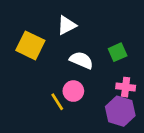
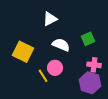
yellow square: (30, 45) -> (23, 52), moved

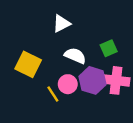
pink cross: (94, 65) -> (116, 80), size x1.5
purple hexagon: (90, 83) -> (92, 80), moved

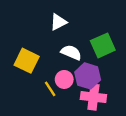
green square: (109, 48) -> (103, 45), size x1.5
pink cross: (116, 80) -> (93, 97), moved

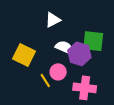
green square: (103, 45) -> (93, 41), turned 30
purple hexagon: (88, 76) -> (79, 54), moved

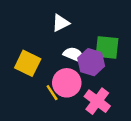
pink circle: (58, 72) -> (67, 83), size x1.5
pink cross: (85, 88) -> (97, 101), turned 30

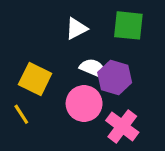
green square: (107, 47) -> (128, 25), moved
yellow line: (52, 93) -> (21, 114), moved

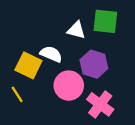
white triangle: (76, 29) -> (76, 30), moved, turned 42
white semicircle: (93, 68) -> (51, 54), moved

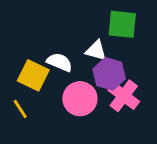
white triangle: (76, 30) -> (96, 51), moved
pink cross: (100, 104) -> (124, 96), moved

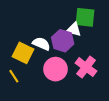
white triangle: (96, 51) -> (74, 29), moved
purple hexagon: (109, 74) -> (63, 41), moved

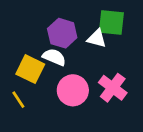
purple hexagon: (63, 41) -> (62, 33), moved

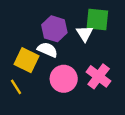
white triangle: (97, 38) -> (85, 33), turned 42

